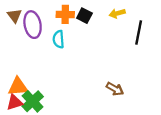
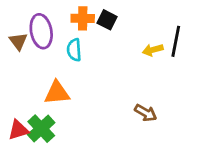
yellow arrow: (117, 13) -> (153, 50), moved
brown triangle: (15, 16) -> (18, 41), moved
orange triangle: (18, 87) -> (57, 93), moved

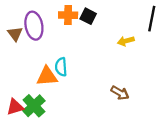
black line: (176, 41) -> (152, 19), moved
cyan semicircle: (74, 50) -> (61, 67), moved

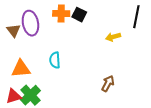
orange triangle: (47, 76) -> (21, 69), moved
brown arrow: (120, 93) -> (108, 83), turned -91

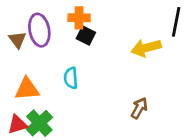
black square: (79, 15) -> (86, 36), moved
yellow arrow: (113, 37) -> (146, 48), size x1.5

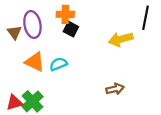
cyan semicircle: (71, 78) -> (58, 64), turned 72
orange triangle: (27, 89) -> (35, 62), moved, turned 30
brown arrow: (139, 108) -> (115, 89), turned 48

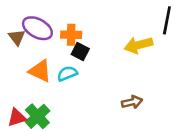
orange cross: (65, 14) -> (71, 35), moved
purple ellipse: (32, 25) -> (37, 28), turned -50
black square: (71, 29) -> (80, 52), moved

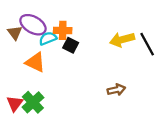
black line: (167, 20) -> (147, 44), moved, turned -40
cyan semicircle: (67, 74) -> (48, 38), moved
red triangle: (17, 118) -> (15, 103), turned -36

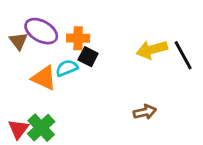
cyan semicircle: (48, 38) -> (67, 68), moved

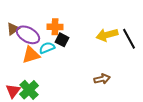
purple ellipse: (41, 31) -> (28, 35), moved
brown triangle: (18, 41) -> (13, 29), turned 32
orange triangle: (44, 78) -> (31, 55), turned -42

